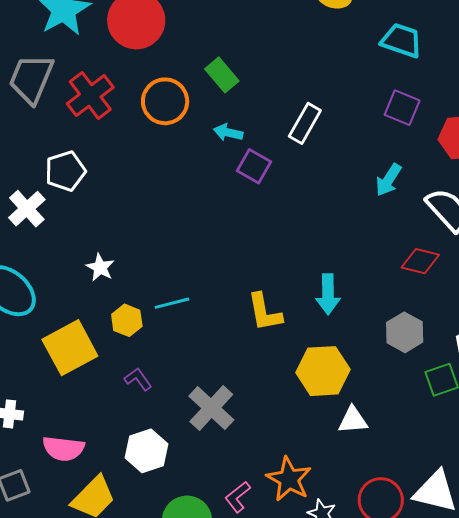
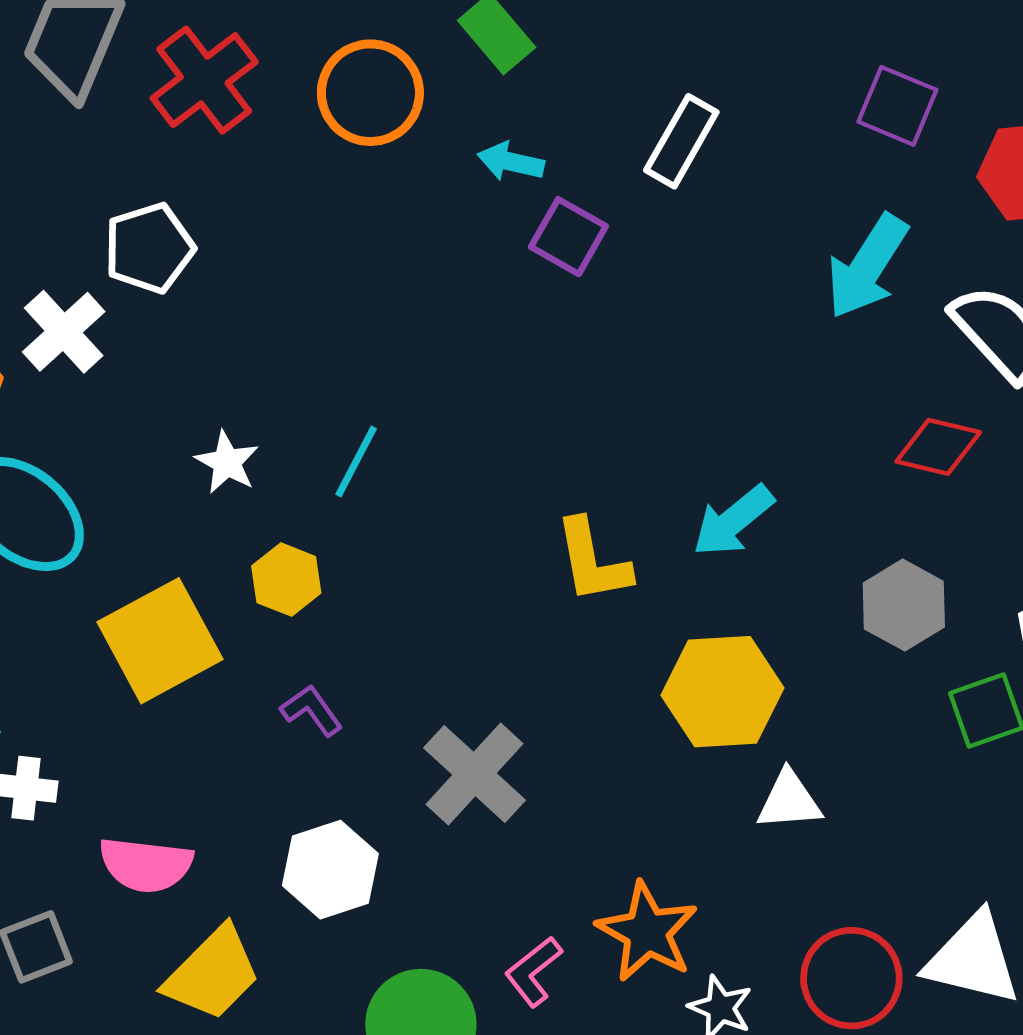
cyan arrow: (388, 180) -> (867, 267), size x1.4
cyan arrow: (328, 294) -> (733, 521), turned 51
cyan line: (172, 303) -> (356, 461), moved, turned -48

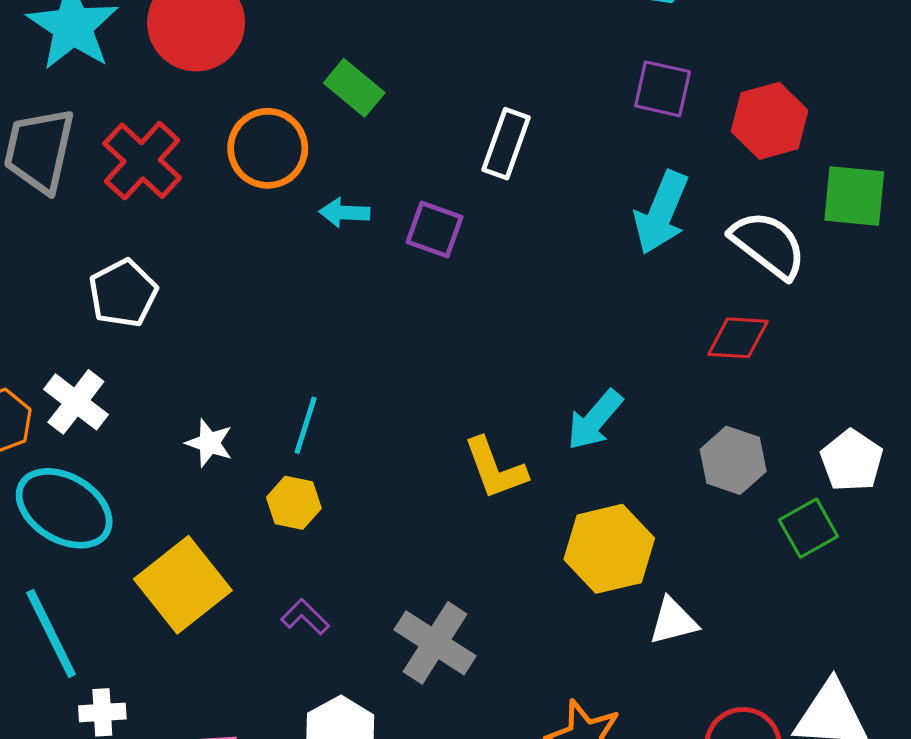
cyan arrow: (511, 162) -> (344, 213), moved
white cross: (64, 332) -> (76, 402), moved
yellow hexagon: (286, 580) -> (294, 503), moved

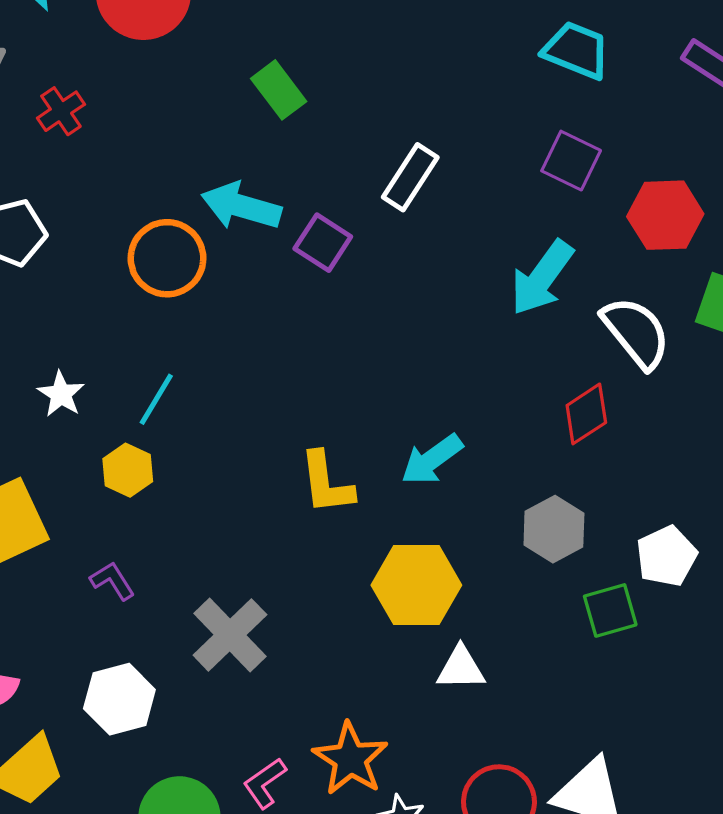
orange circle: (268, 148) -> (167, 258), moved
red cross: (142, 161) -> (61, 111), size x0.6
cyan arrow: (344, 213) -> (241, 206), size x1.6
red diamond: (738, 338) -> (586, 414), turned -50

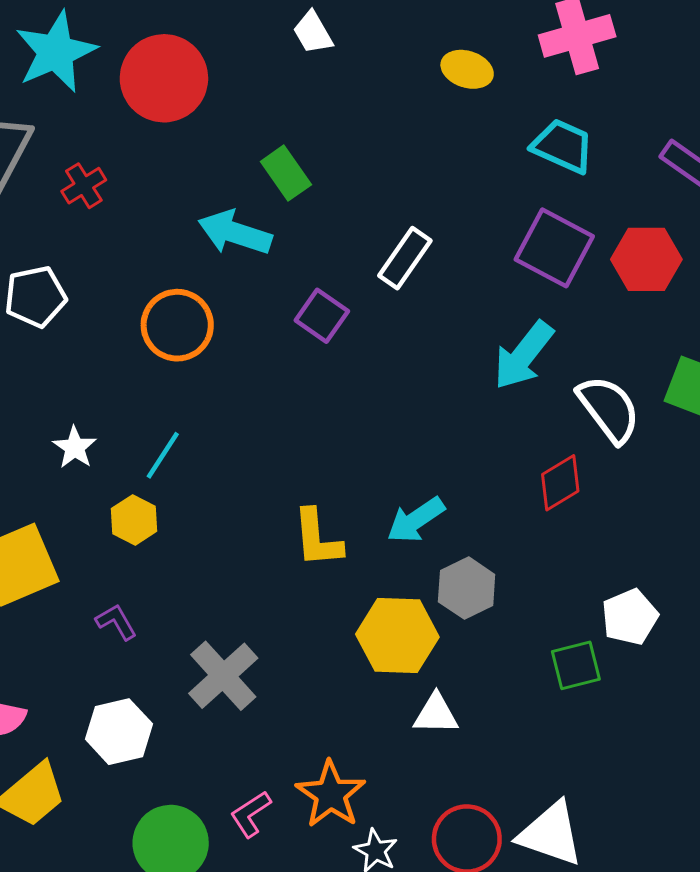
purple square: (571, 161) -> (554, 248), size x1.4
cyan arrow: (241, 206) -> (235, 233), moved
red hexagon: (665, 215) -> (646, 259), moved
gray hexagon: (554, 529) -> (467, 588), moved

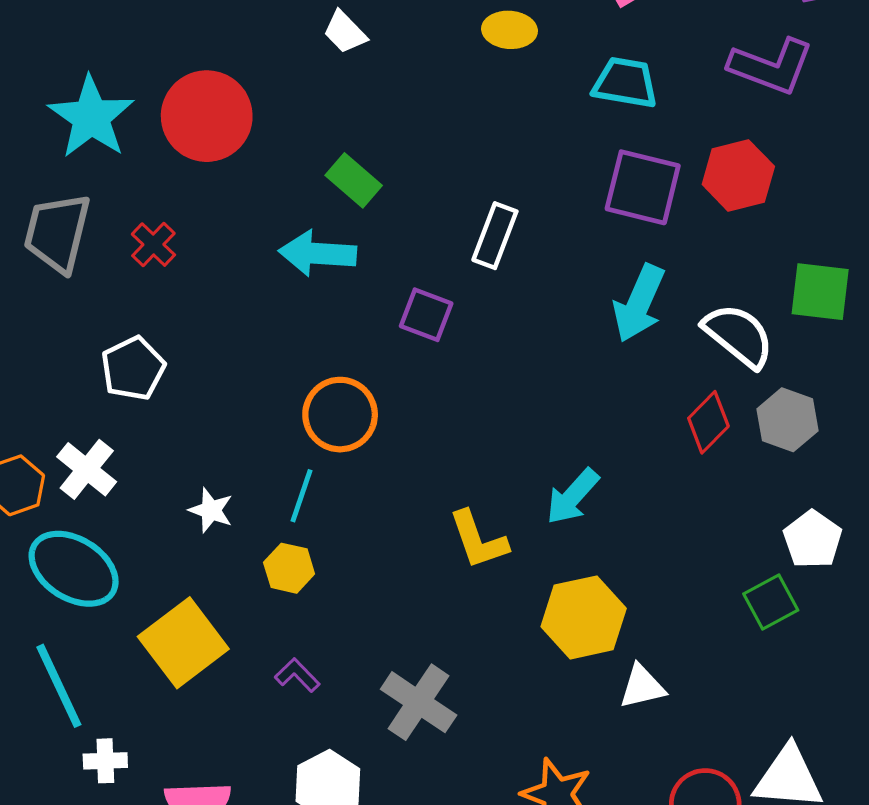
orange circle: (177, 325) -> (340, 415), moved
gray hexagon: (467, 588) -> (787, 420), moved

